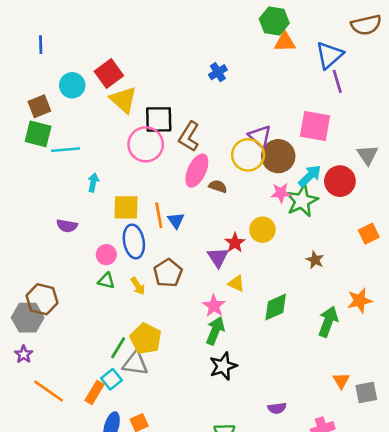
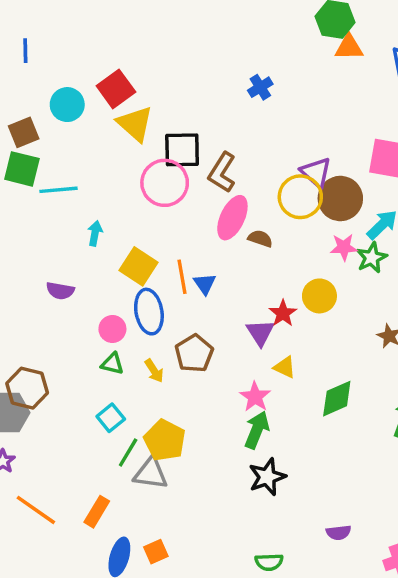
green star: (302, 201) -> (372, 258), size x0.7
yellow square: (126, 207) -> (139, 266), turned 32
cyan square: (112, 379) -> (111, 418), moved

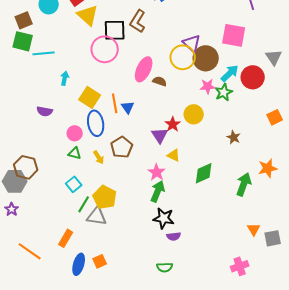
brown L-shape: (222, 172) -> (138, 21), moved
black star: (267, 477) -> (164, 218), turned 30
orange line: (36, 510) -> (30, 251), moved
purple semicircle: (339, 533) -> (174, 236), moved

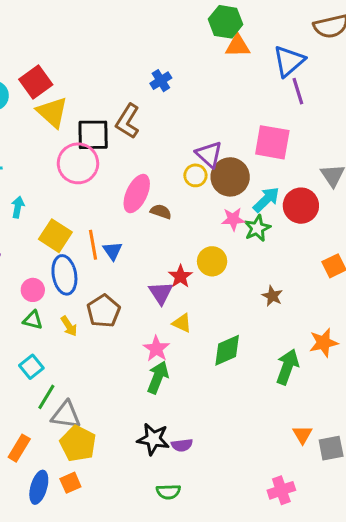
yellow circle: (183, 57) -> (195, 175), size x0.6
yellow pentagon: (105, 197) -> (78, 444), moved
black star: (164, 218) -> (153, 439), moved

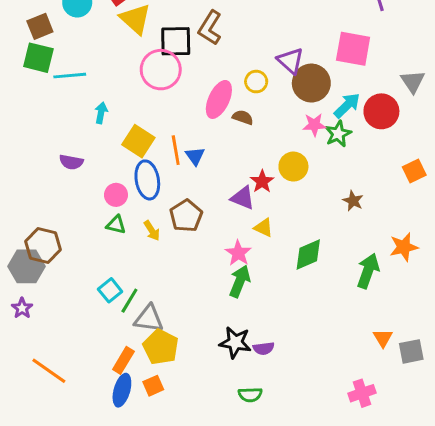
yellow circle: (195, 175) -> (256, 82), moved
purple triangle: (161, 293) -> (243, 198), turned -35
cyan square: (31, 367) -> (110, 290), moved
orange rectangle: (19, 448) -> (123, 360), moved

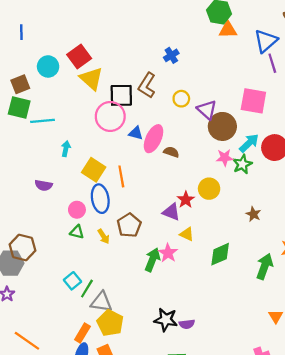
yellow circle: (256, 82) -> (181, 99), moved
blue triangle: (195, 156) -> (136, 133), moved, turned -40
green arrow: (240, 281) -> (152, 260), moved

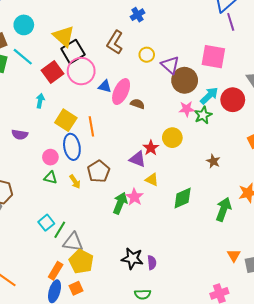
red square: (79, 56) -> (52, 72), moved
black square: (121, 95) -> (73, 52), moved, turned -30
cyan line: (42, 121) -> (23, 57), moved, turned 45
purple semicircle: (187, 324) -> (152, 263), turned -88

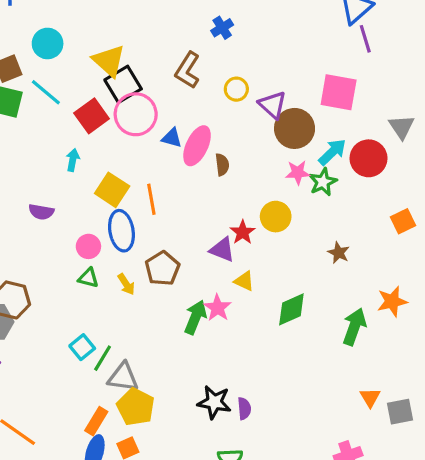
brown semicircle: (137, 104) -> (222, 165), turned 64

